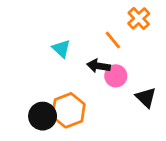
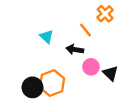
pink circle: (116, 76) -> (91, 67), moved

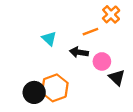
orange line: (86, 30) -> (90, 32), turned -72
pink circle: (91, 67) -> (102, 61), moved

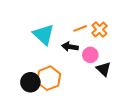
orange cross: (111, 14) -> (99, 29), moved
cyan triangle: (49, 39) -> (44, 35), size x1.6

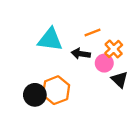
orange cross: (99, 29) -> (114, 49), moved
cyan triangle: (44, 35) -> (50, 40), turned -35

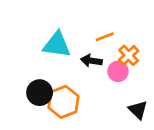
black triangle: (120, 80) -> (138, 110), moved
black circle: (35, 95) -> (40, 93), moved

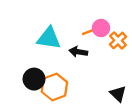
orange cross: (129, 55) -> (118, 40), moved
pink circle: (118, 71) -> (101, 28), moved

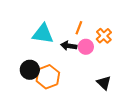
pink circle: (101, 28) -> (86, 47), moved
orange line: (90, 31) -> (79, 28), turned -48

